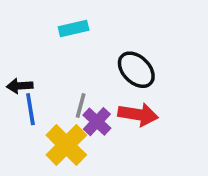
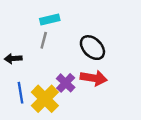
gray line: (81, 106) -> (44, 40), moved
blue line: (30, 109) -> (21, 93), moved

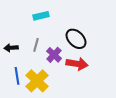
gray line: (44, 40) -> (36, 45), moved
purple cross: (66, 83) -> (54, 55), moved

